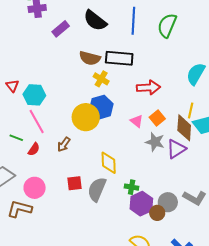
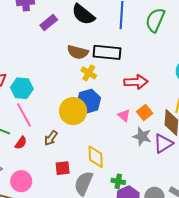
red square: (75, 183) -> (63, 168), moved

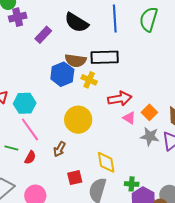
red arrow: (136, 82) -> (120, 99), moved
blue hexagon: (89, 101) -> (62, 74), moved

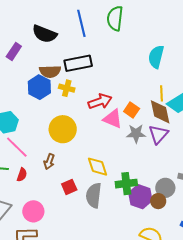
pink triangle: (129, 118) -> (113, 119), size x1.5
green cross: (132, 184) -> (126, 184), size x1.5

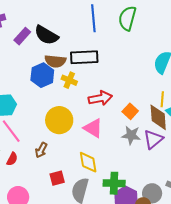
black semicircle: (45, 34) -> (46, 35), moved
pink triangle: (113, 119) -> (93, 128), moved

